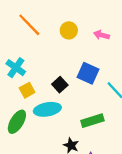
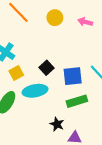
blue square: (88, 73) -> (73, 76), moved, turned -30

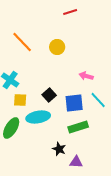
pink arrow: (85, 22) -> (86, 76), moved
yellow square: (16, 73) -> (20, 100), turned 32

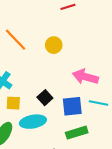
pink arrow: (86, 76) -> (85, 77), size x1.6
cyan line: (98, 100) -> (99, 103), turned -36

